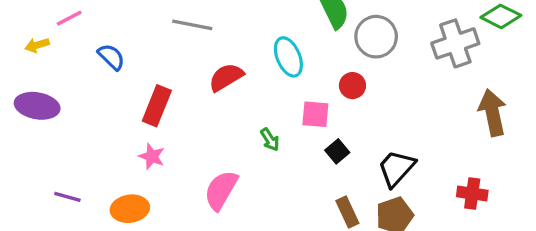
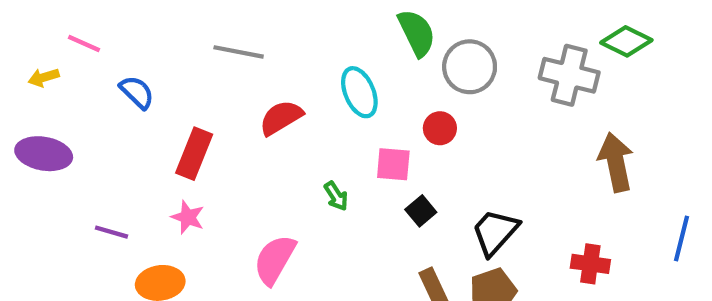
pink line: (69, 18) -> (84, 43), turned 52
gray cross: (455, 43) -> (569, 75), turned 33
purple line: (67, 197) -> (111, 232), moved

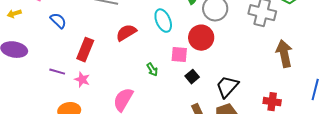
red circle: (440, 128) -> (201, 38), size x1.6
purple line: (111, 232) -> (57, 72), moved

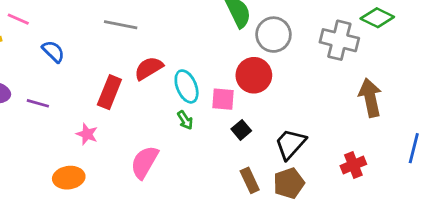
cyan ellipse: (163, 21) -> (187, 86), moved
red rectangle: (85, 50) -> (109, 92), moved
purple line: (57, 72) -> (38, 103), moved
red cross: (272, 102) -> (353, 165), turned -30

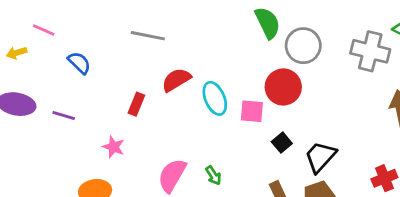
red rectangle: (109, 92) -> (136, 104), size x0.7
green arrow: (185, 120) -> (213, 175), moved
black square: (241, 130) -> (282, 143), moved

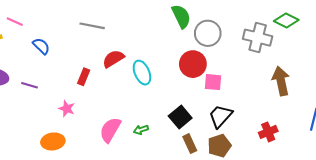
pink square: (252, 111) -> (213, 82), moved
black square: (282, 143) -> (180, 117), moved, size x1.5
green arrow: (213, 175) -> (141, 130), turned 104

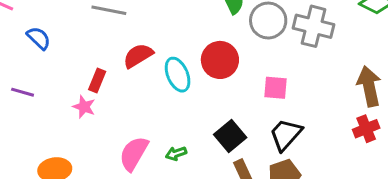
gray cross: (258, 38) -> (314, 26), moved
red circle: (193, 64) -> (220, 60), moved
pink star: (67, 109) -> (84, 107), moved
red cross: (268, 132) -> (366, 129), moved

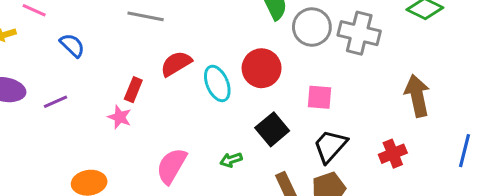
purple line: (23, 92) -> (55, 102), turned -40
red cross: (366, 129) -> (393, 154), moved
black square: (230, 136) -> (272, 129), moved
green arrow: (176, 154) -> (231, 160), moved

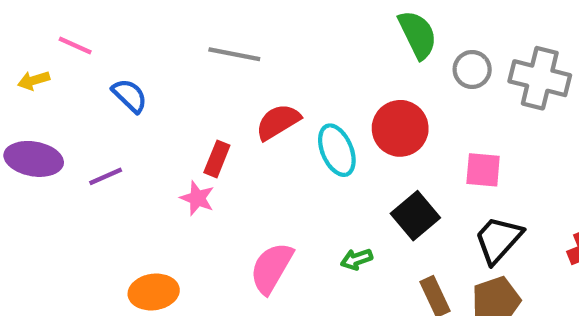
gray circle: (312, 27) -> (472, 69), size x0.7

